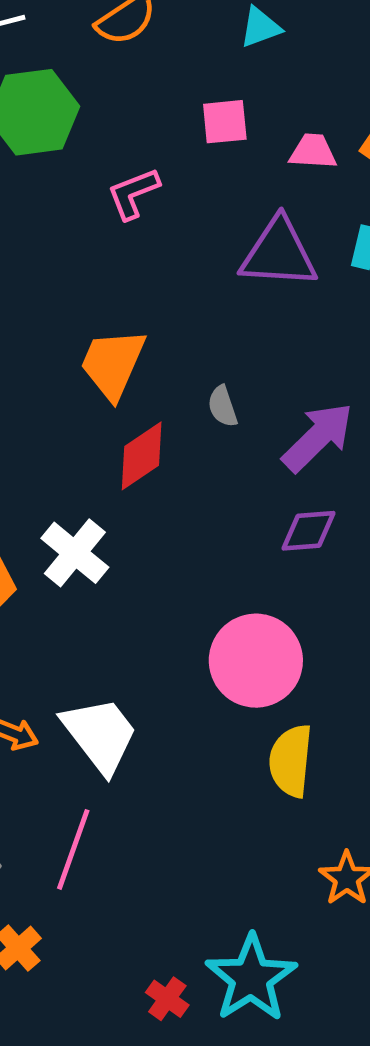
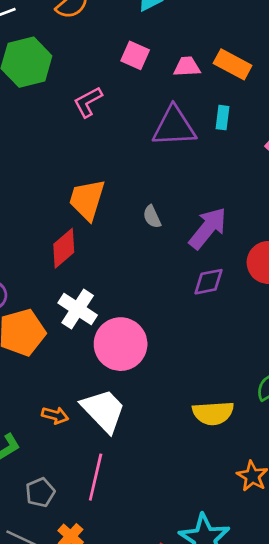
pink square: (225, 122) -> (135, 55), turned 36
red diamond: (142, 456) -> (64, 248), moved
pink circle: (256, 661) -> (121, 344), moved
yellow semicircle: (291, 761) -> (213, 413), turned -93

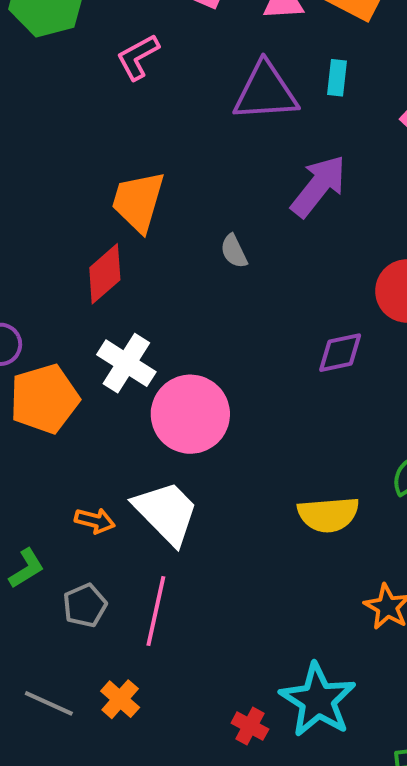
gray semicircle: (152, 217) -> (234, 251), moved
purple arrow: (208, 228) -> (319, 186), moved
purple diamond: (209, 282) -> (340, 353), moved
gray pentagon: (40, 492) -> (85, 605), moved

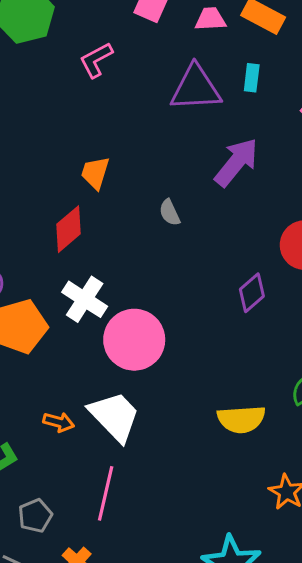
orange trapezoid: (138, 201) -> (95, 173), size x0.7
purple diamond: (340, 353) -> (252, 293), turned -30
gray pentagon: (85, 605) -> (35, 516), moved

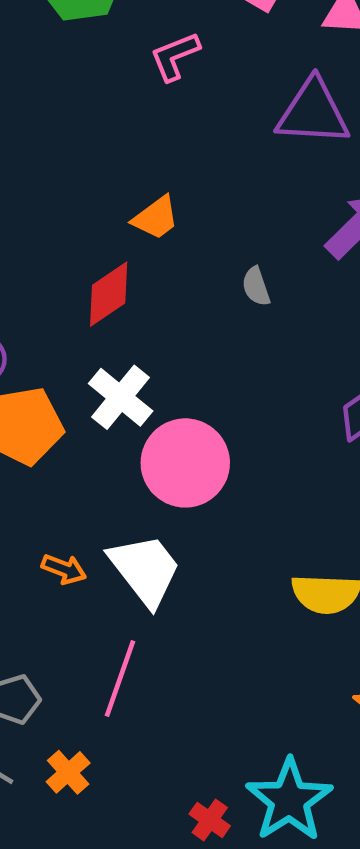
orange trapezoid: (95, 173) -> (156, 218), turned -150

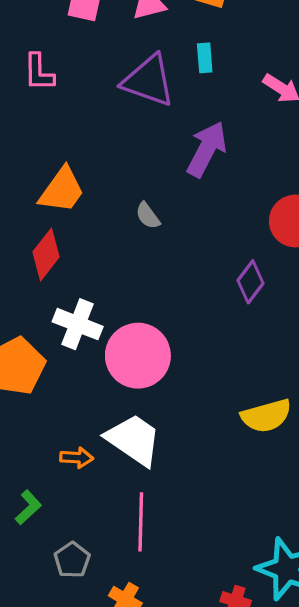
pink L-shape: (175, 56) -> (39, 72), turned -51
purple triangle: (313, 112) -> (149, 81), turned 34
orange trapezoid: (156, 218) -> (62, 190), size x1.4

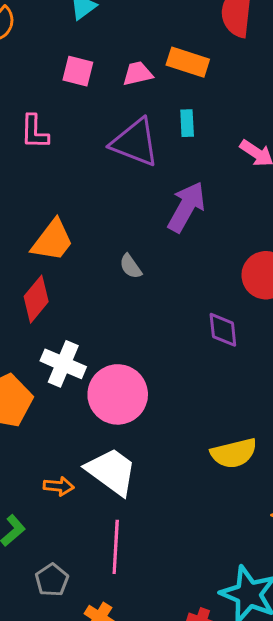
purple diamond: (251, 282) -> (223, 330), turned -45

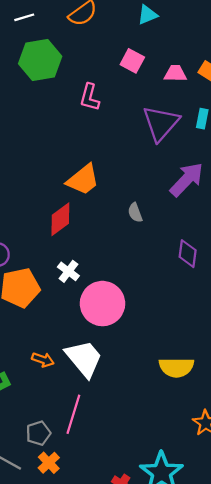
purple triangle: (135, 142) -> (161, 123), turned 36
purple diamond: (223, 330) -> (188, 254), moved
white cross: (63, 364) -> (68, 271), size x0.7
gray pentagon: (52, 580) -> (38, 433), moved

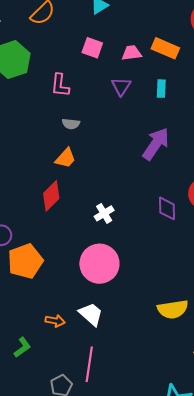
purple triangle: (161, 123) -> (121, 86), moved, size x0.6
orange trapezoid: (83, 180) -> (65, 158), size x0.7
gray semicircle: (135, 213) -> (71, 124), moved, turned -54
white cross: (68, 271) -> (104, 213), moved, turned 30
white trapezoid: (84, 358) -> (91, 314), size x0.7

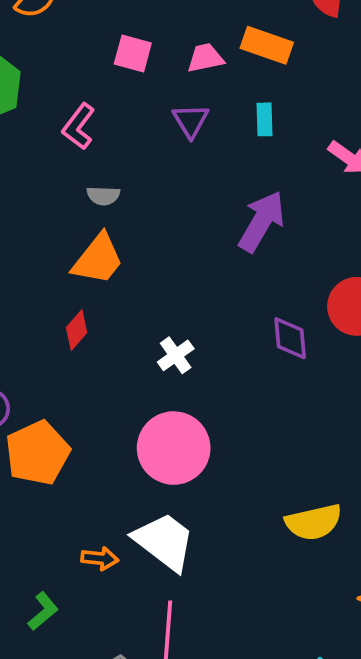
pink L-shape: (60, 85) -> (79, 126), turned 35
orange trapezoid: (65, 158) -> (98, 259), size x1.4
red diamond: (51, 196) -> (77, 330), size x0.7
white trapezoid: (91, 314) -> (164, 542), size x1.4

